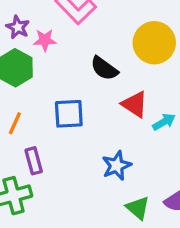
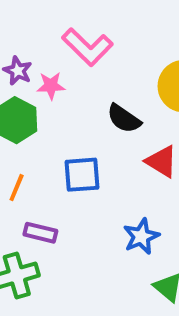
purple rectangle: (34, 161) -> (40, 233), turned -60

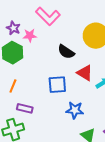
blue square: (82, 175) -> (57, 85), moved
blue star: (141, 236) -> (75, 110), turned 30

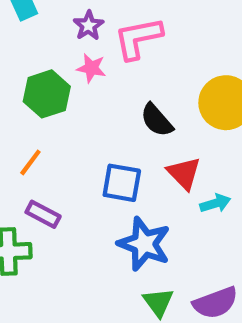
pink L-shape: (48, 16) -> (138, 38), turned 110
purple star: (13, 28) -> (88, 26), moved
blue star: (75, 110) -> (144, 244), size x1.4

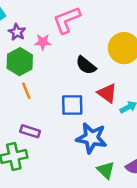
purple star: (88, 26) -> (17, 32), moved
orange line: (30, 162) -> (26, 91), moved, turned -49

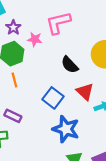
blue square: (72, 105) -> (53, 98), turned 30

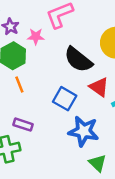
black semicircle: (70, 65) -> (78, 60), size x1.4

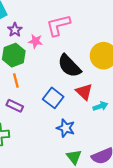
purple rectangle: (23, 125) -> (15, 106), moved
blue star: (84, 131) -> (66, 128), size x0.7

